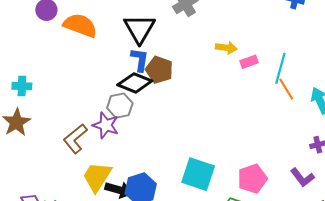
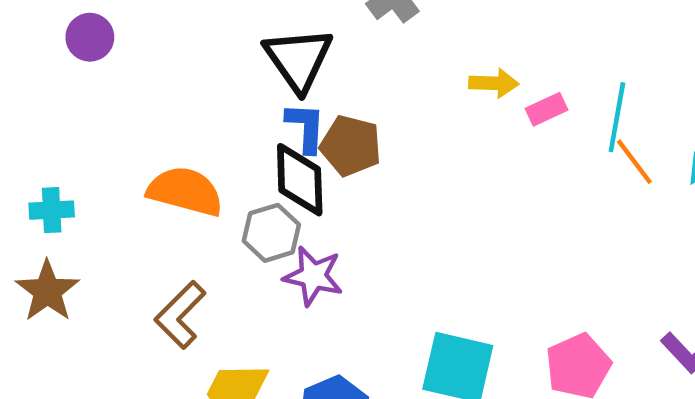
orange semicircle: (80, 25) -> (185, 191), moved
black diamond: (135, 83) -> (300, 180), turned 72
purple star: (106, 125) -> (313, 276), moved

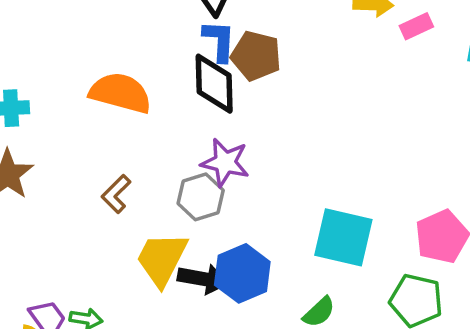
gray hexagon: (271, 233) -> (201, 197), moved
brown L-shape: (180, 315) -> (116, 194), size x0.7

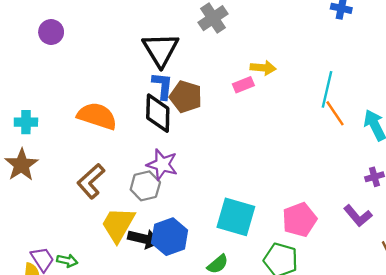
pink rectangle: (416, 26) -> (243, 85), moved
brown L-shape: (116, 194) -> (91, 181), size x1.4

